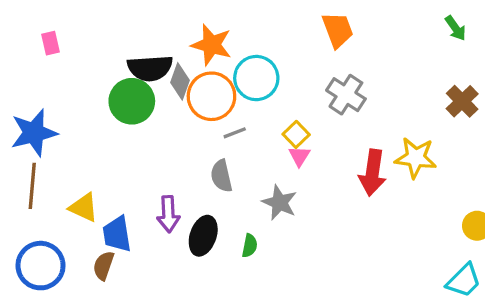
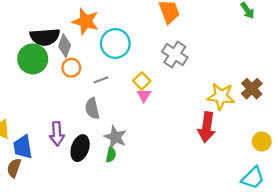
orange circle: (211, 96) -> (71, 68), moved, size x0.6
brown cross: (462, 101) -> (252, 89), moved
red arrow: (372, 173) -> (207, 127), moved
gray star: (280, 203) -> (115, 137), moved

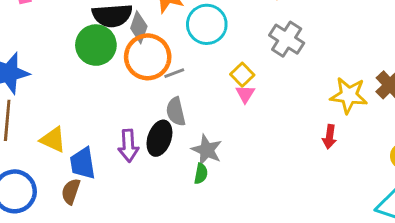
orange circle: (71, 68) -> (148, 57), size x1.8
gray line: (101, 80) -> (174, 73), moved
red arrow: (207, 127) -> (329, 137), size x0.6
black ellipse: (80, 148) -> (159, 138), moved

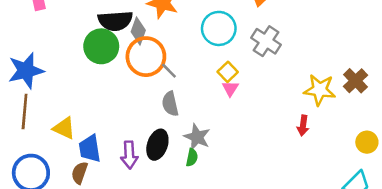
cyan circle: (207, 24) -> (219, 28), moved
gray line: (174, 73) -> (169, 71), turned 66
black ellipse: (159, 138) -> (157, 145), moved
purple arrow: (128, 146) -> (129, 155), moved

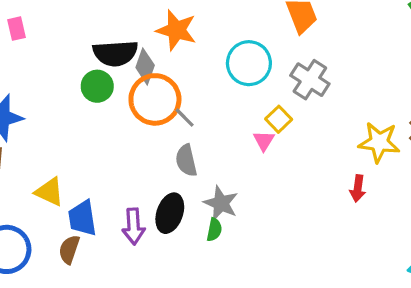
green circle: (101, 46) -> (97, 86), size x0.7
yellow square: (228, 72) -> (279, 119), moved

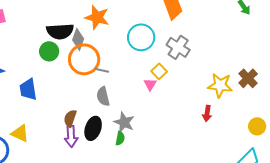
gray line: (185, 118) -> (102, 70), turned -32
yellow triangle: (49, 192) -> (20, 133), moved
blue trapezoid: (82, 218) -> (28, 89), moved
brown semicircle: (69, 249) -> (70, 118), moved

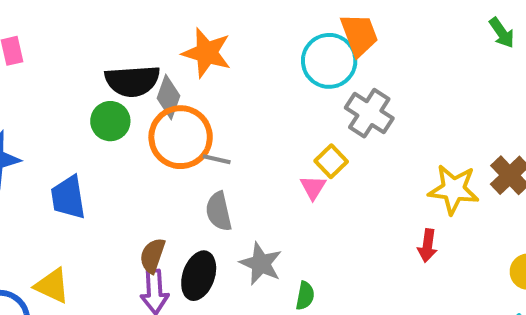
cyan circle: (141, 37) -> (329, 61), moved
green semicircle: (120, 138) -> (305, 296), moved

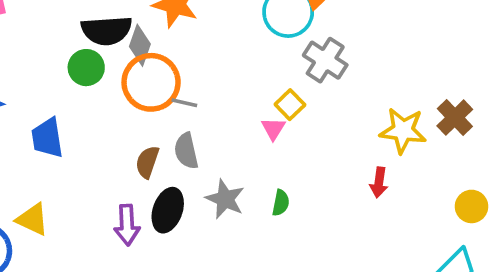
brown semicircle: (152, 256) -> (147, 162), moved
green semicircle: (305, 296) -> (281, 203), moved

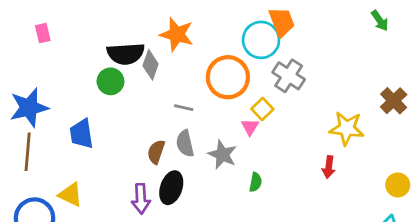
orange circle: (151, 82) -> (228, 77), moved
brown cross: (455, 118) -> (394, 101), moved
gray star: (225, 199) -> (222, 155), moved

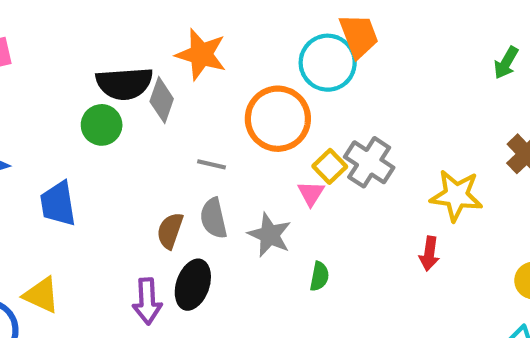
green arrow: (380, 21) -> (506, 63), moved, turned 65
gray cross: (289, 76) -> (369, 162), moved

